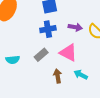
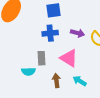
gray rectangle: (41, 55) -> (41, 58), turned -56
cyan semicircle: (13, 60) -> (28, 71), moved

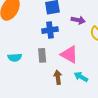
purple arrow: (77, 33) -> (78, 20), moved
cyan semicircle: (28, 71) -> (15, 57), moved

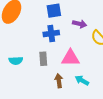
pink triangle: (69, 54) -> (70, 58), turned -30

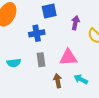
purple arrow: (80, 24) -> (75, 23), turned -88
blue cross: (51, 34) -> (37, 33), moved

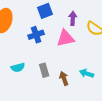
pink triangle: (68, 57) -> (65, 38), moved
gray rectangle: (41, 60) -> (44, 70), moved

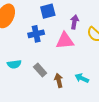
gray rectangle: (44, 70) -> (40, 70), turned -32

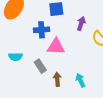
pink triangle: (65, 41) -> (56, 47), moved
cyan arrow: (82, 78) -> (80, 80), turned 32

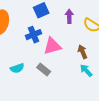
brown arrow: (57, 79) -> (82, 52), moved

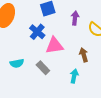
blue cross: (34, 35) -> (37, 32), turned -35
cyan arrow: (86, 70) -> (74, 76), moved, turned 48

